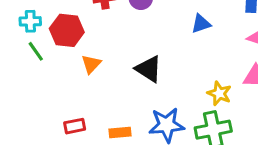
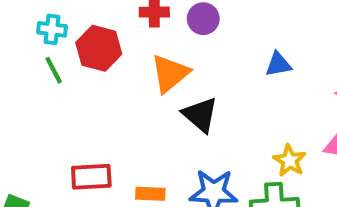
orange triangle: (91, 64) -> (170, 73), moved, size x1.5
red rectangle: (75, 126) -> (91, 177), size x1.4

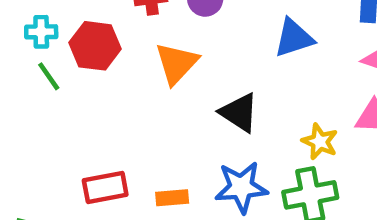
blue triangle: (278, 64) -> (294, 38), size x1.4
black triangle: (200, 115) -> (239, 113), moved

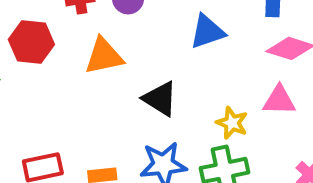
orange triangle: (177, 63) -> (104, 56), turned 36

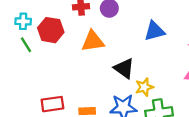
yellow star: (232, 123) -> (144, 87), moved, turned 30

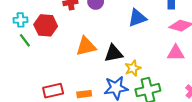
orange triangle: (93, 41) -> (86, 46), moved
black triangle: (124, 68) -> (114, 53), turned -42

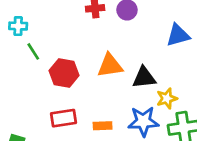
cyan cross: (20, 20) -> (18, 26), moved
red hexagon: (46, 25) -> (64, 73), moved

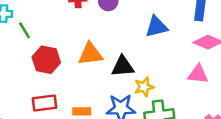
green line: (33, 51) -> (25, 30), moved

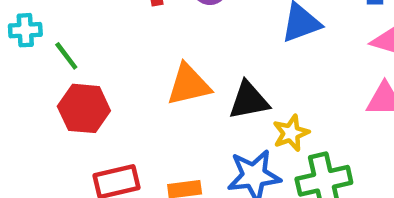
red hexagon: (46, 60) -> (84, 108), moved

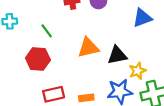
green line: (66, 56) -> (47, 31), moved

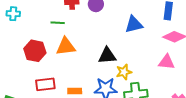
green line: (47, 31) -> (58, 23), moved, turned -56
orange triangle: (88, 48) -> (66, 46), moved

